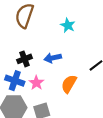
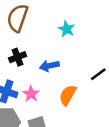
black cross: (24, 59) -> (18, 57), moved

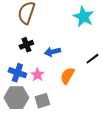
cyan star: (66, 29) -> (83, 17), moved, size x1.5

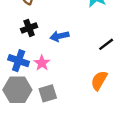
orange semicircle: (67, 76) -> (99, 80), moved

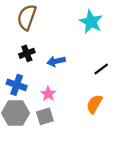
pink star: (42, 63) -> (48, 94), moved

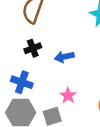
pink star: (48, 94) -> (68, 96), moved

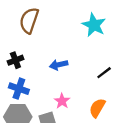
black cross: (33, 48) -> (15, 60), moved

